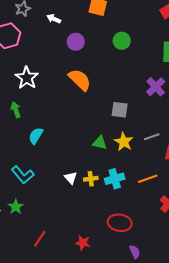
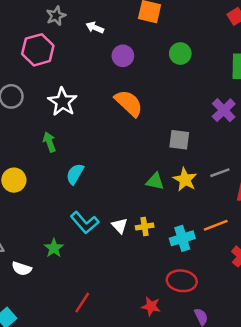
cyan L-shape: (23, 175) -> (85, 223), moved
cyan cross: (115, 179) -> (182, 238), moved
green star: (16, 207) -> (54, 248), moved
red star: (83, 243) -> (151, 306), moved

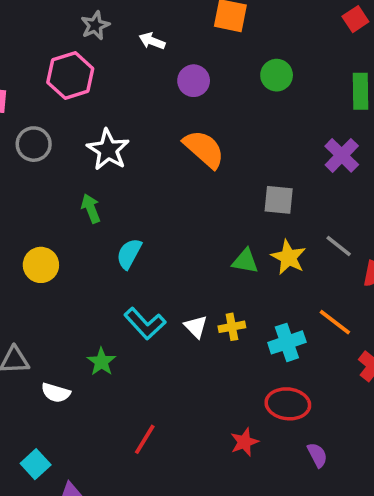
gray line: (220, 173) -> (339, 246), turned 60
orange line: (216, 225) -> (335, 322), turned 60
red star: (151, 306) -> (244, 442), turned -30

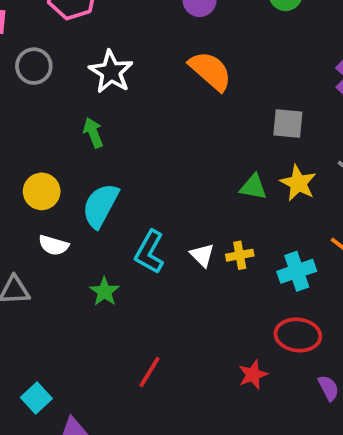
cyan semicircle: (129, 254) -> (100, 205), moved, size x1.4
cyan L-shape: (145, 324) -> (150, 252), turned 72
white semicircle: (56, 393) -> (54, 245), moved

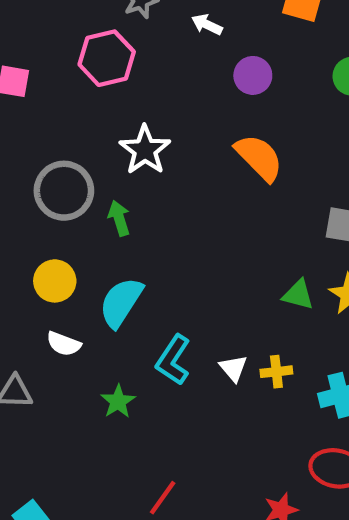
gray circle: (34, 66) -> (64, 191), moved, size x1.4

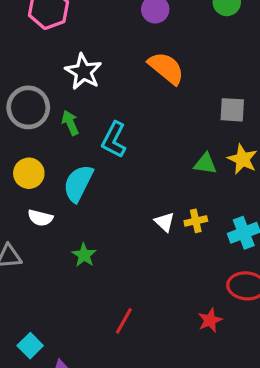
cyan L-shape: (173, 360) -> (114, 140), moved

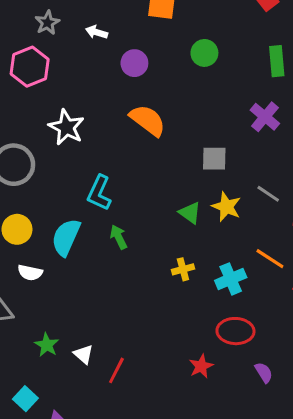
green arrow: (70, 123) -> (119, 237), moved
green triangle: (205, 164) -> (190, 213), turned 30
white triangle: (164, 222) -> (83, 354), moved
green star: (84, 255) -> (47, 345), moved

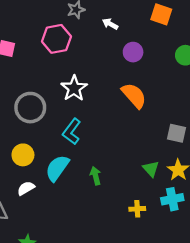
cyan L-shape: (99, 193) -> (72, 132), moved
white semicircle: (30, 273) -> (26, 188), turned 126
cyan cross: (231, 279) -> (172, 199), moved

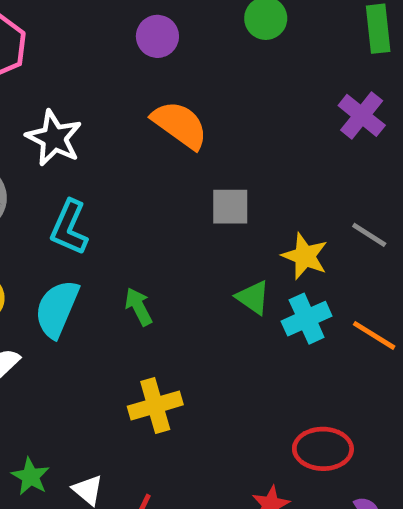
gray square: (177, 133) -> (230, 207), moved
green triangle: (151, 169) -> (253, 297), moved
yellow cross: (137, 209) -> (155, 406), moved, size x1.5

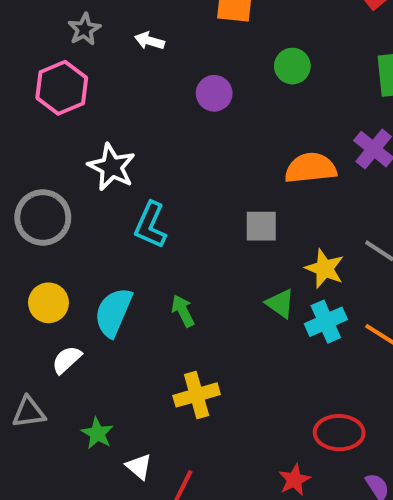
purple circle: (157, 36) -> (214, 93), moved
orange semicircle: (180, 125) -> (311, 168), moved, turned -42
cyan L-shape: (69, 227) -> (150, 225), moved
green star: (30, 477) -> (97, 433), moved

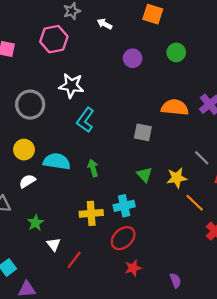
white star: (112, 167) -> (71, 86), turned -30
yellow star: (325, 269) -> (177, 178), moved, turned 30
cyan semicircle: (113, 312) -> (57, 161), turned 64
cyan cross: (326, 322) -> (124, 206), moved
red ellipse: (339, 433) -> (123, 238), moved, turned -55

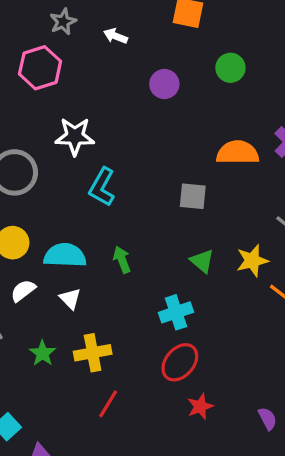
yellow cross: (91, 213) -> (93, 353), moved
white triangle: (54, 244) -> (70, 299), moved

